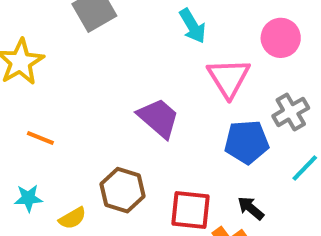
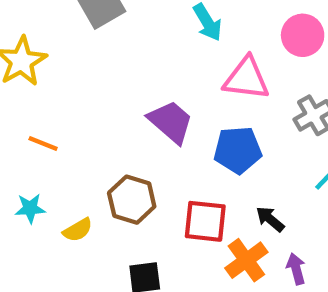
pink triangle: (229, 78) -> (246, 79), turned -51
blue pentagon: (247, 142) -> (238, 150), moved

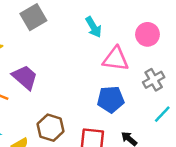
purple trapezoid: (171, 122) -> (25, 77), moved

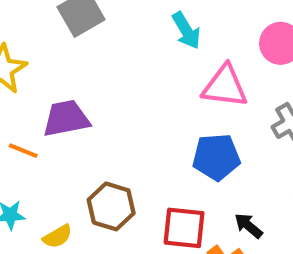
purple trapezoid: (25, 77) -> (66, 118), turned -52

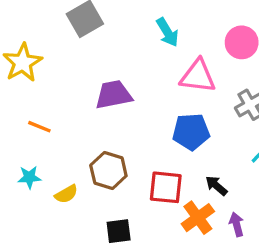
purple trapezoid: (66, 118) -> (114, 95), moved

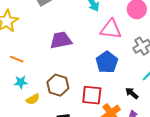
blue pentagon: (191, 132) -> (107, 62), turned -30
cyan star: (29, 177) -> (21, 82), moved
black arrow: (216, 186) -> (132, 93), moved

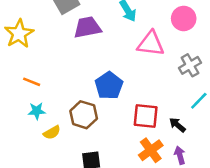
purple trapezoid: (61, 40) -> (87, 27), moved
blue pentagon: (107, 62) -> (109, 86), moved
red square: (92, 95) -> (146, 116), moved

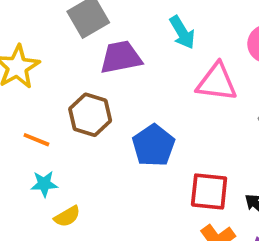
brown hexagon: (84, 115) -> (90, 115), moved

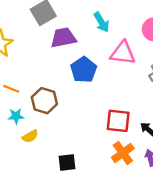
brown hexagon: (90, 115) -> (44, 101), moved
blue pentagon: (153, 145) -> (84, 70), moved

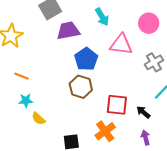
brown hexagon: (44, 101) -> (81, 87), moved
yellow semicircle: (30, 136) -> (38, 119), turned 72
orange cross: (123, 153) -> (105, 131), moved

